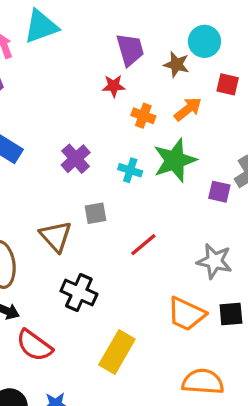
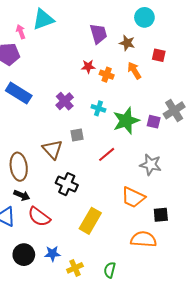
cyan circle: (204, 41) -> (144, 17), moved
red star: (114, 86) -> (88, 66), moved
orange arrow: (188, 109) -> (134, 71), turned -84
green star: (175, 160) -> (126, 121), moved
black square: (231, 314) -> (161, 215), moved

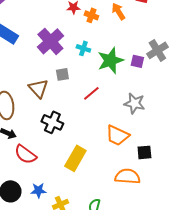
purple cross: (65, 101) -> (50, 41), size x1.5

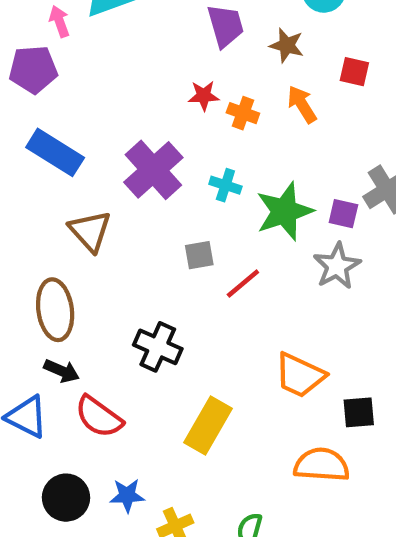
gray square: (62, 74) -> (199, 255), moved
brown triangle: (38, 88) -> (90, 231), moved
gray star: (134, 103) -> (337, 266), moved, turned 30

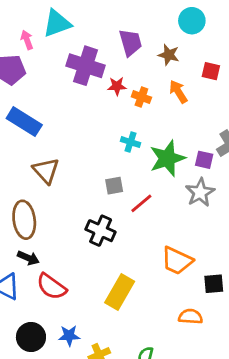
purple cross: (153, 170) -> (86, 66), moved, turned -30
black cross: (158, 347) -> (101, 231), moved
orange semicircle: (322, 465) -> (191, 317), size x0.7

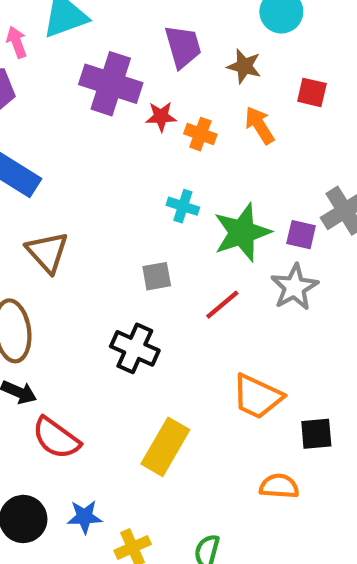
red line: (141, 203) -> (222, 305), moved

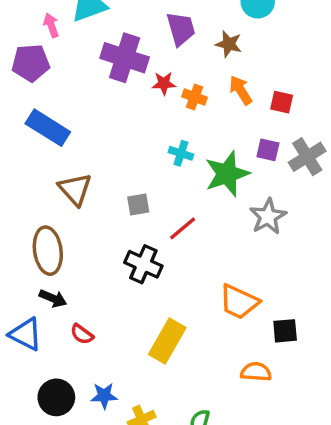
red square: (312, 92) -> (282, 102), moved
purple square: (301, 235) -> (268, 150), moved
gray square: (157, 276) -> (138, 205), moved
red line: (222, 305) -> (183, 228), moved
red semicircle: (56, 438) -> (82, 334), size x0.6

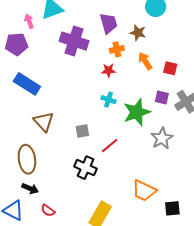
red star: (164, 83) -> (109, 70), moved
orange cross: (195, 97) -> (117, 49), moved, turned -32

